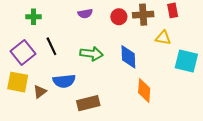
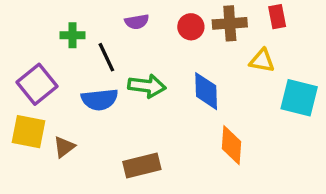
green cross: (34, 17) -> (73, 35), moved
black line: (51, 46) -> (106, 57), moved
blue semicircle: (64, 81) -> (100, 99), moved

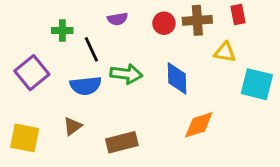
yellow square: (29, 132) -> (25, 138), moved
orange diamond: (231, 145) -> (199, 125), turned 68
brown triangle: (64, 147) -> (73, 126), moved

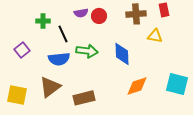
red circle: (164, 23) -> (99, 16), moved
purple square: (32, 73) -> (22, 50), size x0.7
cyan square: (257, 84) -> (177, 84), moved
brown triangle: (73, 126) -> (50, 87), size x1.6

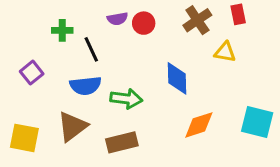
brown cross: (136, 14) -> (197, 20), turned -30
green arrow: (87, 51) -> (126, 99), moved

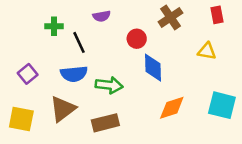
red rectangle: (238, 14) -> (217, 15), moved
red circle: (144, 23) -> (137, 39), moved
yellow triangle: (225, 52) -> (207, 51), moved
purple square: (32, 73) -> (28, 74), moved

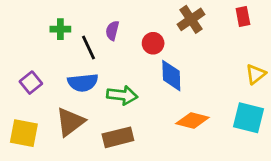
purple semicircle: (102, 16) -> (112, 31), moved, turned 114
yellow triangle: (207, 51) -> (256, 74), moved, turned -48
orange diamond: (172, 108) -> (192, 120), turned 32

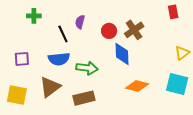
brown cross: (191, 19) -> (134, 30), moved
green cross: (60, 29) -> (34, 16), moved
purple square: (31, 83) -> (22, 59), turned 35

